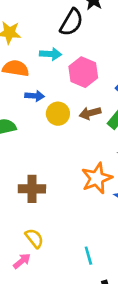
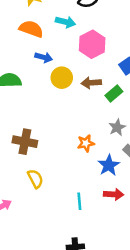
orange star: (97, 178) -> (86, 143), size x0.6
yellow semicircle: (34, 238) -> (35, 179), moved
cyan line: (88, 256) -> (79, 201), moved

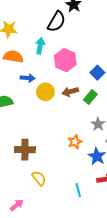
cyan arrow: (65, 22) -> (40, 46), turned -84

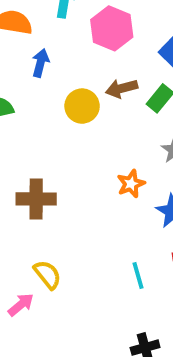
blue arrow: (28, 78) -> (40, 63), turned -80
yellow circle: (45, 92) -> (82, 106), moved
yellow semicircle: (39, 178) -> (47, 275), moved

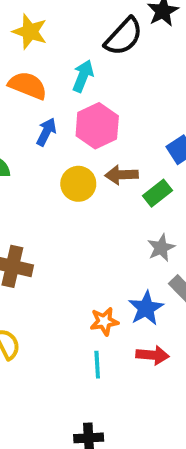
pink hexagon: (112, 28) -> (97, 126), moved
orange star: (131, 184) -> (104, 321), moved

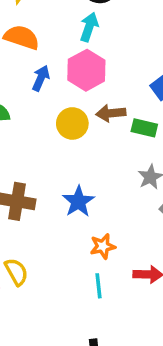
cyan arrow: (83, 76) -> (89, 27), moved
green rectangle: (157, 193) -> (144, 128), turned 55
blue star: (146, 308) -> (78, 202), moved

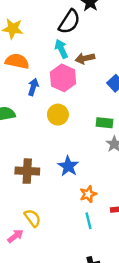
cyan arrow: (89, 27) -> (61, 49), turned -36
brown arrow: (111, 113) -> (85, 58), moved
green rectangle: (144, 128) -> (104, 123), moved

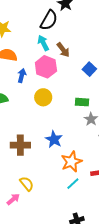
brown arrow: (85, 58) -> (63, 50), turned -112
orange star: (88, 194) -> (71, 162), size x1.5
cyan line: (88, 221) -> (73, 184), turned 64

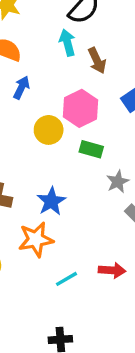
pink hexagon: (46, 67) -> (81, 108), moved
green rectangle: (82, 102) -> (91, 149), moved
orange star: (71, 162) -> (36, 239), moved

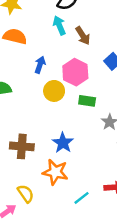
blue arrow: (21, 88) -> (40, 65), moved
orange star: (36, 239) -> (55, 172), turned 30

